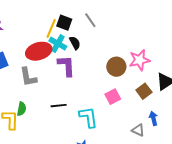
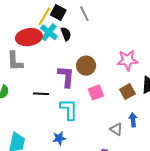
purple L-shape: (66, 66) -> (66, 77), moved
brown circle: (116, 67) -> (86, 66), moved

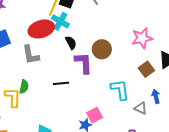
black semicircle: (66, 34) -> (71, 43), moved
pink square: (96, 93) -> (94, 115), moved
cyan L-shape: (69, 109) -> (120, 90), moved

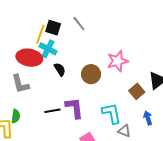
red ellipse: (41, 29) -> (29, 58), turned 30
pink star: (142, 38) -> (118, 61), moved
purple L-shape: (84, 63) -> (74, 108), moved
gray triangle: (141, 108) -> (124, 131), moved

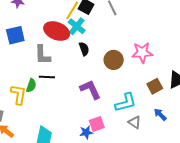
purple L-shape: (74, 108) -> (90, 89), turned -30
black line: (52, 111) -> (47, 77), moved
cyan L-shape: (112, 113) -> (126, 103), turned 75
blue arrow: (148, 118) -> (160, 114), turned -40

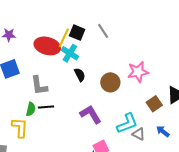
red ellipse: (57, 31) -> (47, 46), moved
green semicircle: (31, 86) -> (31, 109), moved
gray triangle: (134, 122) -> (139, 134), moved

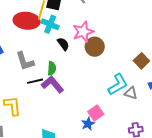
pink star: (138, 72) -> (83, 32), moved
green semicircle: (31, 109) -> (52, 68), moved
purple L-shape: (91, 114) -> (52, 84), moved

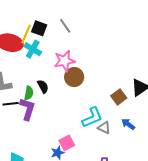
black semicircle: (63, 44) -> (43, 86), moved
purple L-shape: (52, 84) -> (27, 109), turned 50

